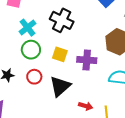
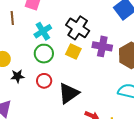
yellow square: (60, 54) -> (73, 52), moved
purple cross: (87, 60) -> (102, 46), moved

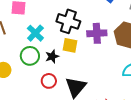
green circle: (44, 54) -> (30, 56), moved
black star: (18, 76) -> (52, 56), moved

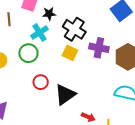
black star: (52, 56) -> (49, 14), moved

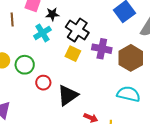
green circle: (28, 53) -> (25, 65), moved

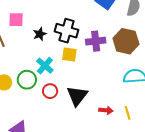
black star: (52, 14) -> (40, 34), moved
cyan cross: (42, 33) -> (45, 66), moved

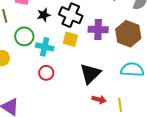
cyan cross: (45, 66) -> (45, 47), turned -36
green circle: (27, 80) -> (24, 36), moved
black triangle: (77, 96) -> (90, 74), moved

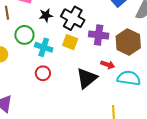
red arrow: (99, 99) -> (108, 65), moved

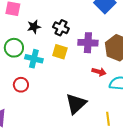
black cross: (73, 18) -> (61, 28), size x0.7
red circle: (43, 73) -> (21, 85), moved
black triangle: (87, 78) -> (76, 104), moved

